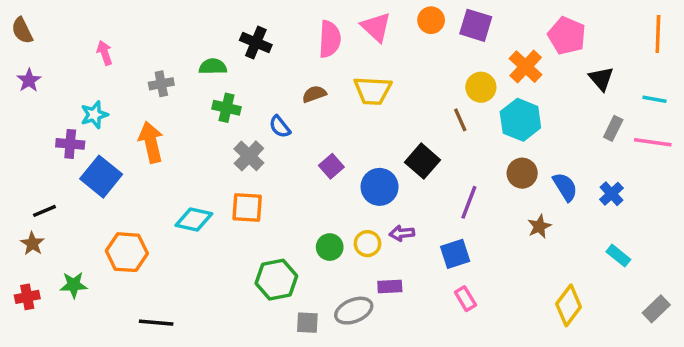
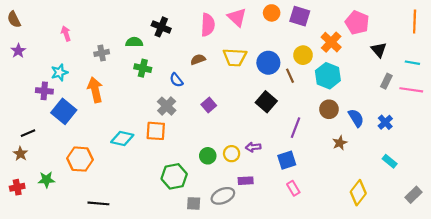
gray cross: (249, 156) -> (167, 106), moved
blue circle: (380, 187) -> (268, 63), moved

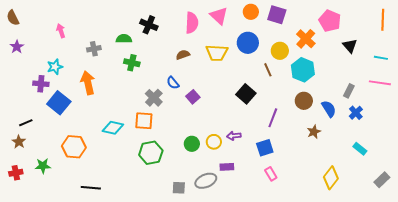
blue circle: (268, 63) -> (248, 43), moved
blue semicircle: (176, 80) -> (173, 83), moved
gray rectangle: (386, 81) -> (349, 91), moved
green hexagon: (174, 176) -> (151, 153), moved

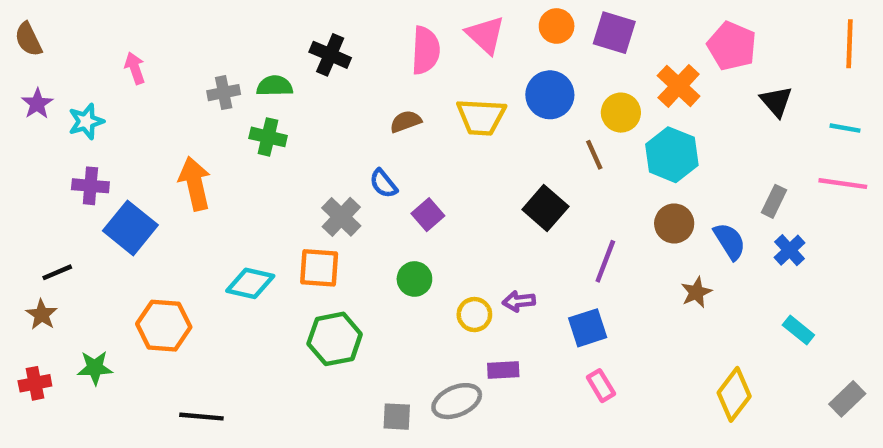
gray cross: (94, 49) -> (224, 93), moved
green cross: (132, 63) -> (268, 137), moved
cyan star: (55, 67) -> (86, 121), moved
green circle: (192, 144) -> (414, 279), moved

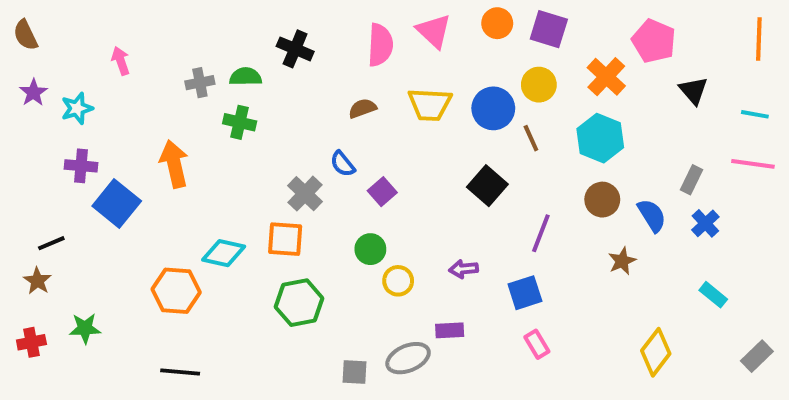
blue circle: (550, 95) -> (493, 108), moved
yellow circle: (621, 113) -> (539, 85), moved
yellow circle: (474, 315) -> (398, 281), moved
orange hexagon: (164, 326) -> (176, 291), moved

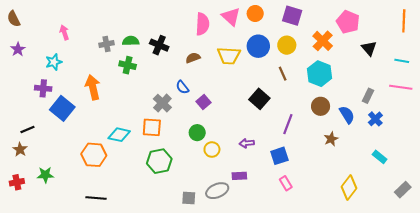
orange circle: (497, 23) -> (255, 13), moved
black cross: (295, 49) -> (159, 45), moved
cyan star: (77, 108) -> (54, 62), moved
blue circle: (493, 108) -> (258, 46), moved

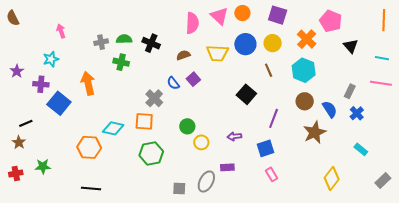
purple star: (18, 49) -> (17, 71), moved
purple square: (203, 102) -> (193, 79), moved
brown star: (331, 139) -> (315, 132), size x1.6
gray ellipse: (217, 191) -> (206, 182), turned -40

